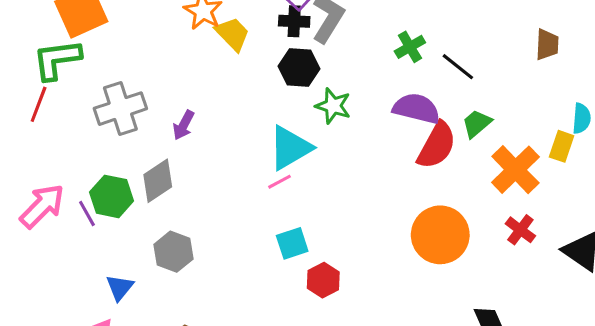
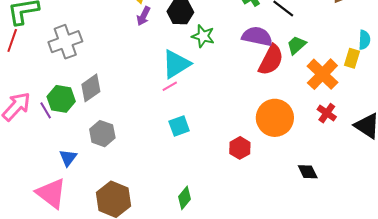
purple arrow: (184, 125) -> (143, 16), moved
red hexagon: (323, 280) -> (240, 148), moved

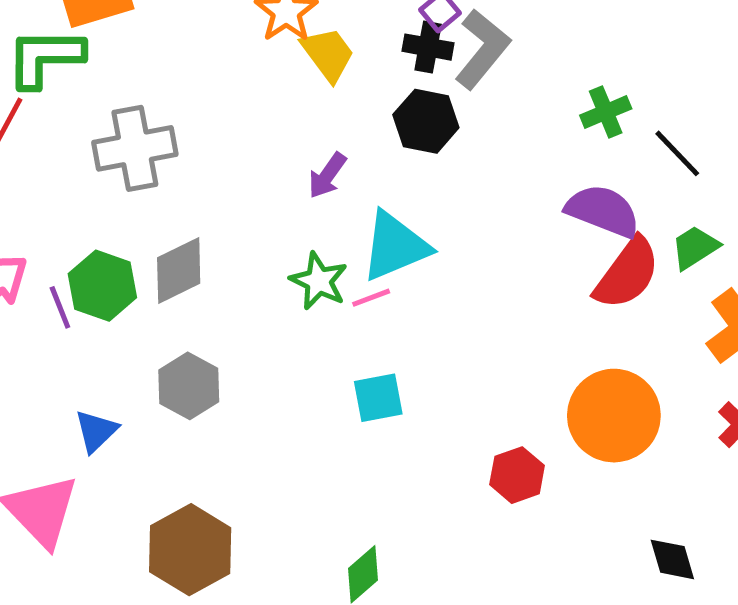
purple arrow: (143, 16) -> (327, 176), moved
green star: (203, 36) -> (319, 281), moved

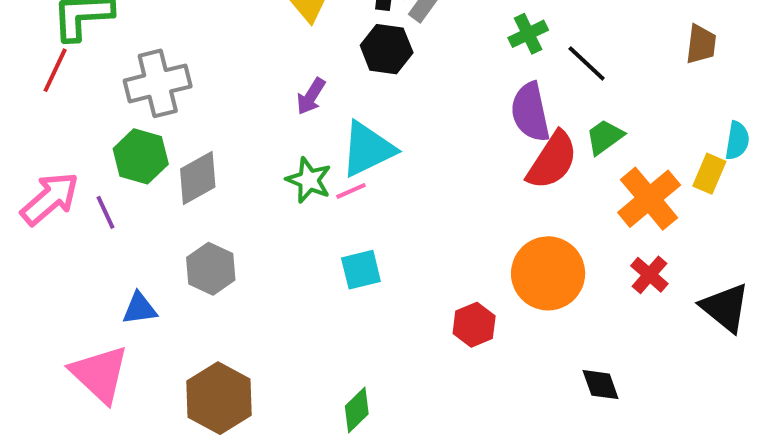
purple semicircle: (603, 211) -> (530, 112), turned -120
green hexagon: (102, 286) -> (141, 156), moved
blue triangle: (96, 431) -> (140, 309), turned 39

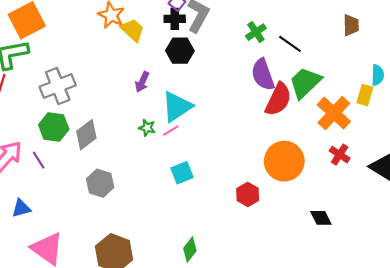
green trapezoid: (605, 137) -> (305, 83), size x1.6
green star: (309, 180) -> (147, 128), size x0.7
blue triangle: (140, 309) -> (21, 208), moved

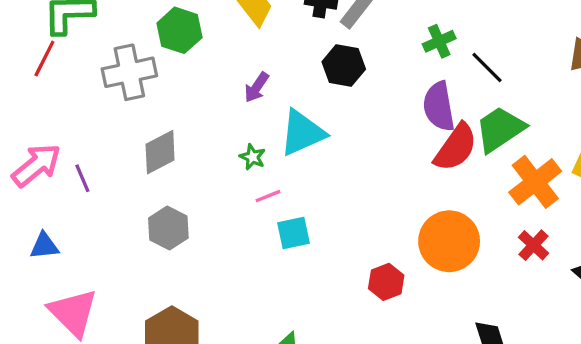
black hexagon: (180, 51) -> (344, 65), moved
green hexagon: (54, 127) -> (179, 30), moved
pink line: (171, 131) -> (268, 196), moved

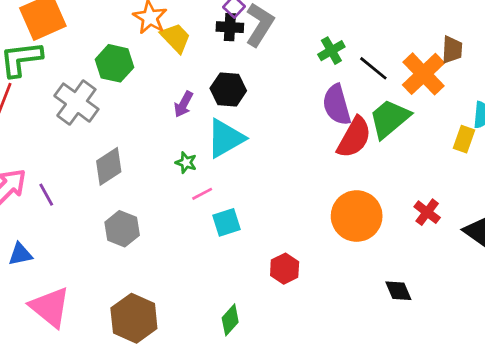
black hexagon: (344, 65) -> (228, 90), moved
gray cross: (129, 72) -> (76, 103), turned -36
orange cross: (535, 182) -> (424, 74), moved
red hexagon: (386, 282) -> (285, 269), moved

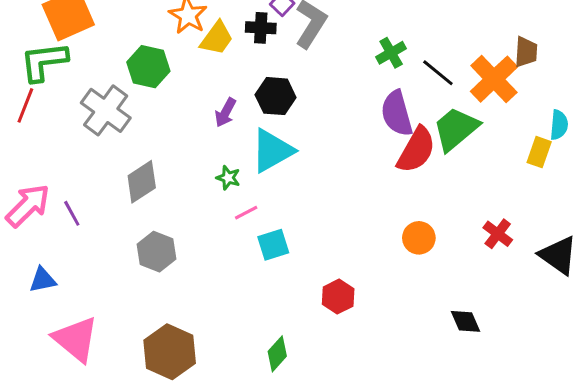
black cross: (230, 27) -> (261, 28), moved
yellow trapezoid: (176, 38) -> (217, 38), turned 80
orange circle: (357, 216) -> (419, 238), size x0.6

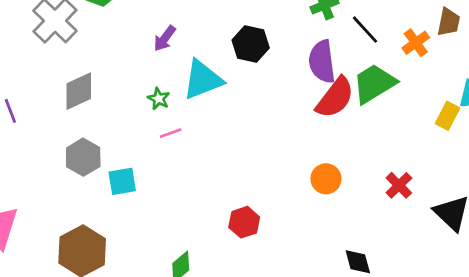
orange cross: (494, 79) -> (416, 43), size x0.6
black hexagon: (276, 96) -> (251, 44), moved
cyan square: (273, 245) -> (122, 181), moved

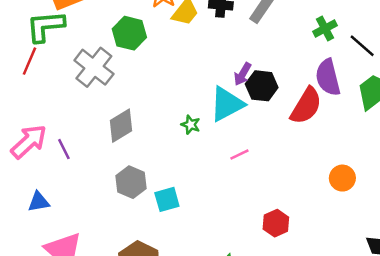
purple arrow: (165, 38) -> (243, 74), moved
black hexagon: (251, 44) -> (262, 86), moved
red semicircle: (335, 98) -> (306, 106), moved
pink line: (171, 133) -> (239, 155), moved

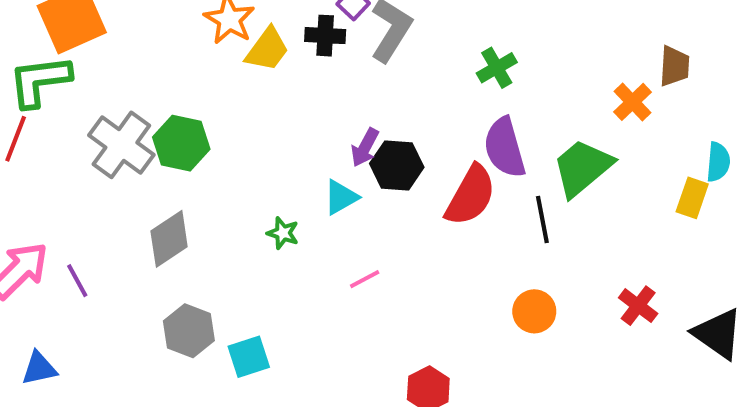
green hexagon: (129, 33) -> (181, 143), moved
black line: (362, 46) -> (542, 220), moved, turned 40
cyan triangle: (227, 104) -> (341, 197), size x0.6

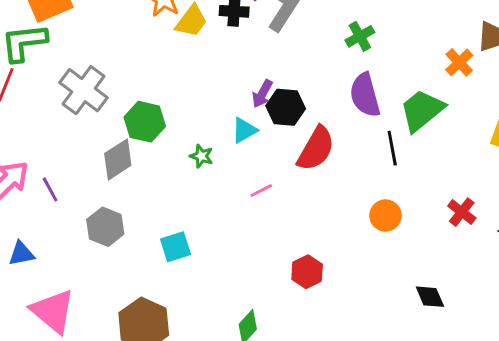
green hexagon: (181, 143) -> (145, 122), moved
red semicircle: (471, 195) -> (316, 149), moved
gray hexagon: (189, 331) -> (105, 227), moved

